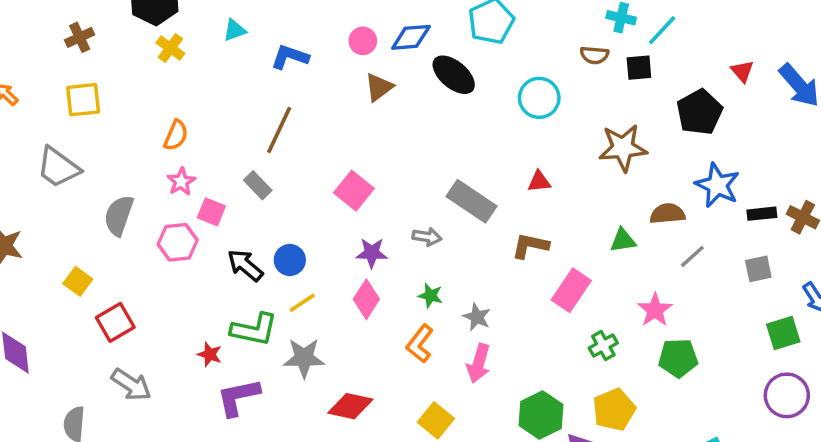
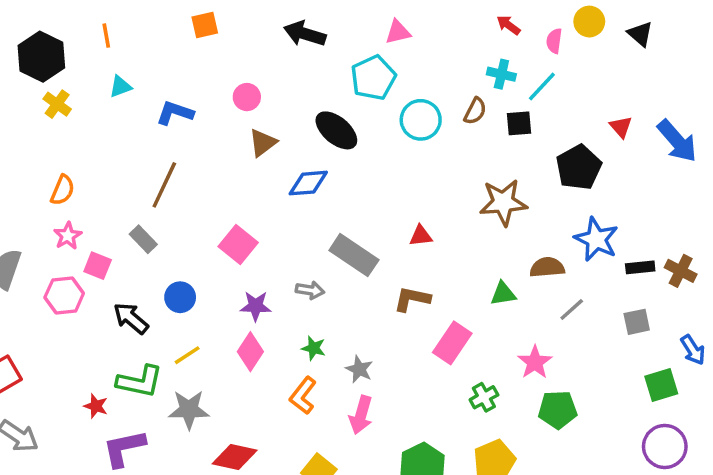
blue diamond: (411, 37) -> (308, 183), moved
brown semicircle: (594, 55) -> (475, 111), turned -68
cyan circle: (539, 98) -> (421, 120), moved
blue circle: (290, 260) -> (180, 297), moved

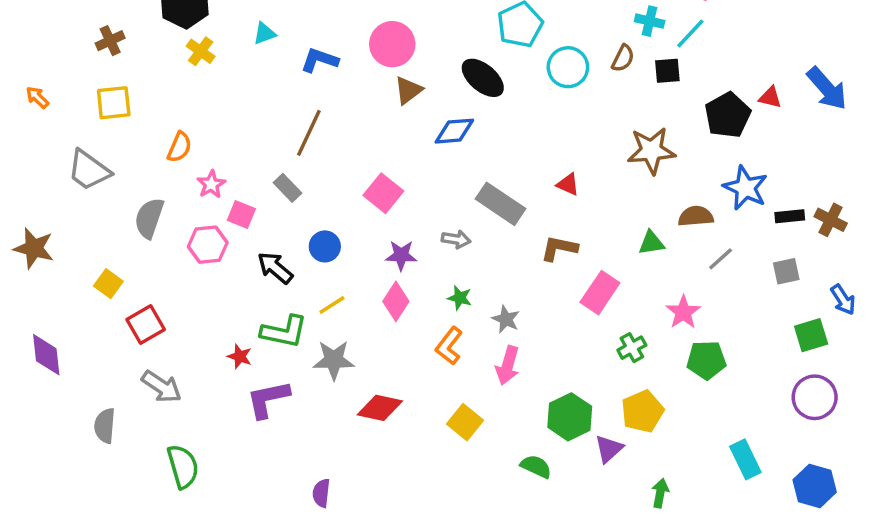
pink circle: (247, 97) -> (392, 44), size x1.6
red triangle: (621, 127) -> (770, 97), moved, turned -35
orange semicircle: (62, 190) -> (179, 147), moved
red triangle: (421, 236) -> (568, 184), turned 30

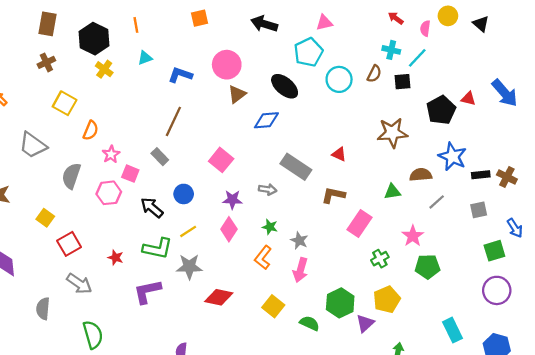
yellow square: (114, 103) -> (65, 103), moved, turned 35
red star: (240, 356) -> (116, 258), moved
green semicircle: (536, 466) -> (310, 323), moved

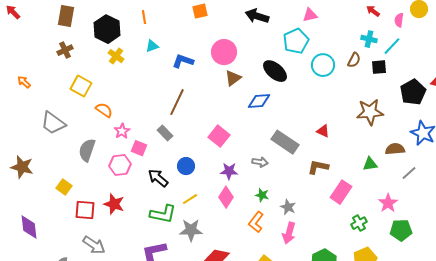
orange semicircle: (91, 130) -> (104, 110), turned -78
red square: (69, 244) -> (85, 210), turned 35
red star: (116, 258) -> (114, 204), moved, size x1.5

